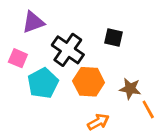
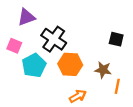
black square: (114, 37) -> (116, 39), moved
orange line: (148, 109) -> (117, 86), turned 40

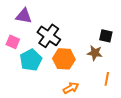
purple triangle: (26, 17) -> (24, 16), turned 30
brown star: (103, 70) -> (95, 53), moved

